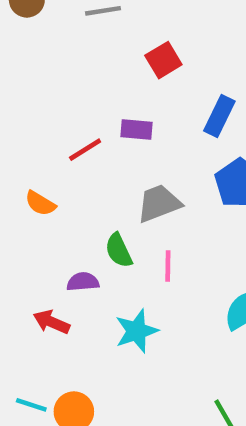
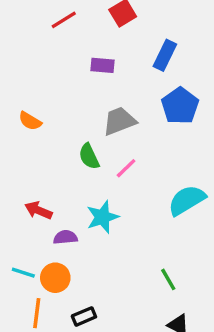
red line: (85, 150) -> (64, 20), moved
pink line: (168, 266) -> (126, 168), turned 45
purple semicircle: (83, 282) -> (65, 237), moved

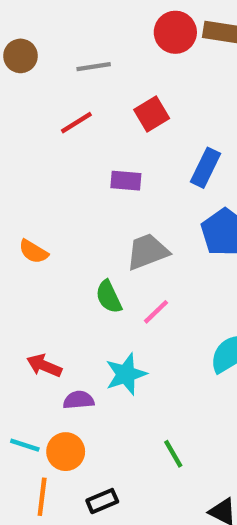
green line: (168, 279) -> (173, 454), moved

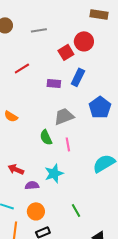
red circle: (175, 32) -> (84, 41), moved
red line: (76, 123) -> (22, 68), moved
blue rectangle: (205, 168) -> (78, 77), moved
pink line: (156, 312) -> (68, 144), turned -56
orange circle: (66, 452) -> (36, 211), moved

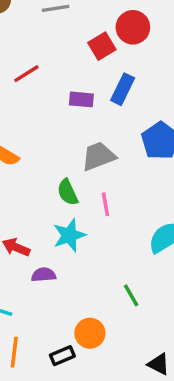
cyan star: (54, 173) -> (69, 235), moved
green line: (76, 210) -> (131, 295), moved
orange circle: (36, 211) -> (90, 333), moved

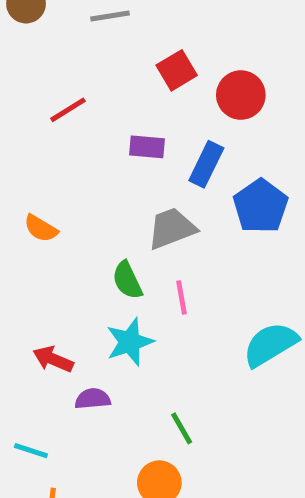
red circle: (133, 27) -> (241, 95), moved
blue rectangle: (123, 89) -> (206, 164), moved
green line: (131, 295) -> (182, 428), moved

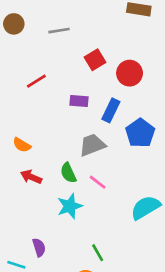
pink line: (182, 297) -> (98, 182), turned -42
red arrow: (53, 359) -> (31, 177), moved
purple semicircle: (93, 399) -> (39, 247), moved, turned 78

